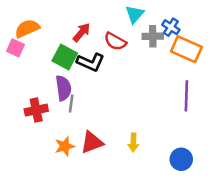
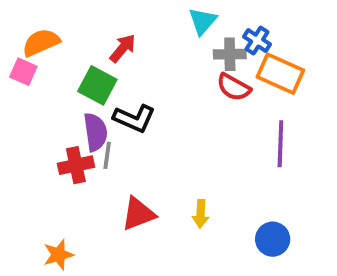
red semicircle: (115, 41) -> (234, 87), moved
black L-shape: (91, 62) -> (134, 118), moved
red cross: (36, 110) -> (76, 165), moved
orange star: (65, 146) -> (58, 255), moved

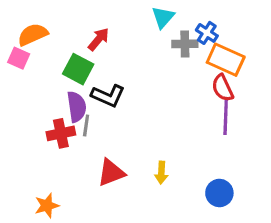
red semicircle: (234, 87) -> (223, 88), moved, turned 36

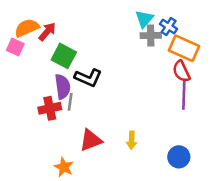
cyan triangle: (163, 17) -> (144, 19), moved
red arrow: (99, 39) -> (47, 32), moved
orange star: (47, 206) -> (64, 167), moved, turned -30

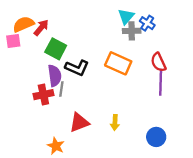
pink square: (15, 47) -> (13, 41), turned -32
orange rectangle: (184, 48) -> (118, 63), moved

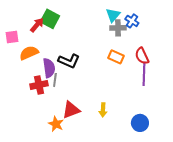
orange semicircle: (23, 24) -> (29, 53), moved
green square: (56, 49) -> (50, 19), moved
orange rectangle: (118, 63) -> (116, 57), moved, size x0.7
orange star: (56, 146) -> (56, 124), moved

